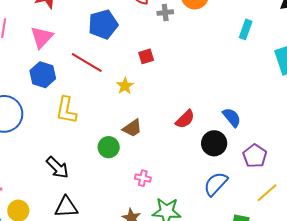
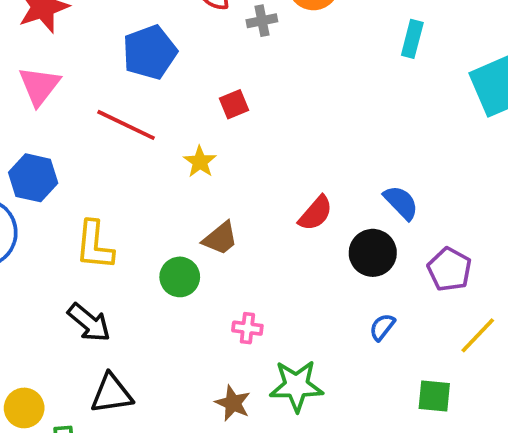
blue hexagon: (43, 75) -> (33, 178), moved
yellow L-shape: (66, 110) -> (95, 245), moved
blue semicircle: (216, 184) -> (382, 327), size x0.6

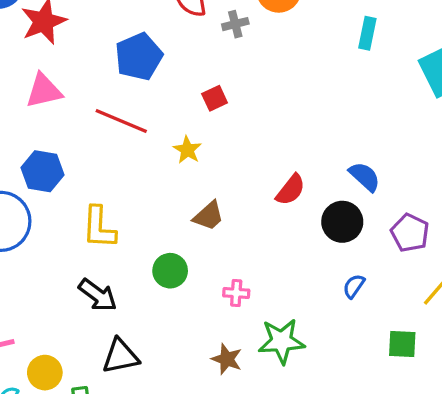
pink triangle: (39, 86) -> (44, 91), turned 42
green circle: (180, 277) -> (170, 271), moved

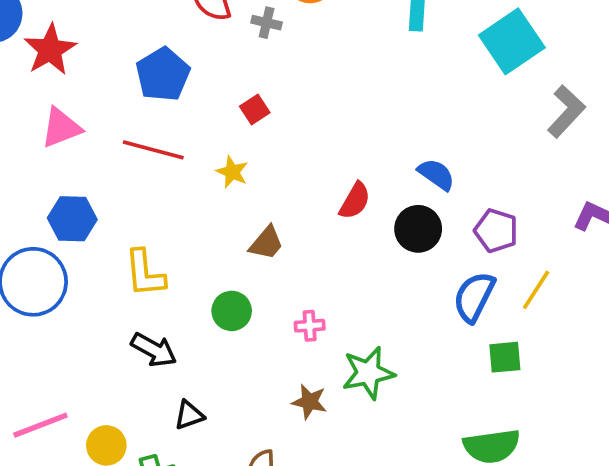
gray cross: (235, 24) -> (267, 23), turned 35
blue semicircle: (354, 286) -> (474, 297), moved, size x1.8
black triangle: (120, 356) -> (189, 415), size x0.7

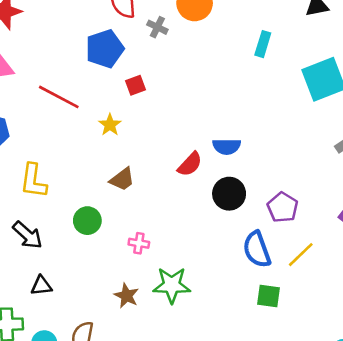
blue pentagon: (163, 74) -> (105, 49), moved
blue semicircle: (436, 174) -> (227, 147), moved, turned 132
blue semicircle: (474, 297) -> (257, 249), turned -60

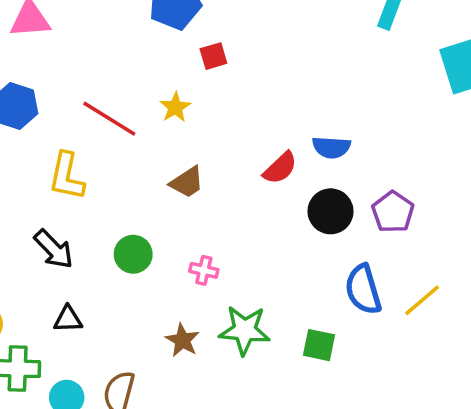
red line: (59, 97) -> (109, 119), moved
purple pentagon: (283, 207) -> (393, 212), moved
green circle: (87, 221) -> (133, 254), moved
green square: (269, 296) -> (319, 345), moved

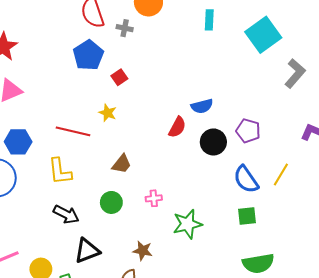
brown trapezoid: (187, 182) -> (122, 164), moved
black triangle: (68, 319) -> (87, 251), size x1.5
brown star: (182, 340) -> (143, 251), moved
green square: (319, 345) -> (247, 216), moved

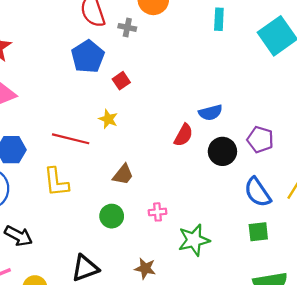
black arrow: (66, 214) -> (18, 236), moved

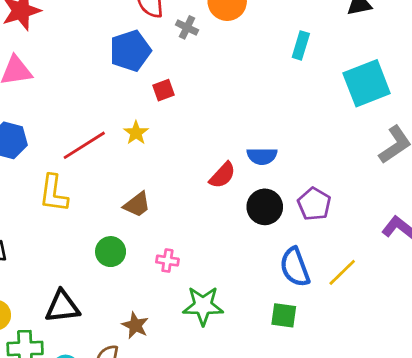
red line: (71, 139) -> (84, 145), turned -60

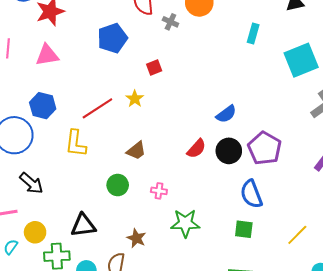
blue pentagon: (130, 51) -> (112, 38), moved
blue semicircle: (262, 156) -> (226, 114), turned -35
red semicircle: (222, 175) -> (196, 149), moved
purple pentagon: (314, 204) -> (265, 148), size x1.4
yellow line: (342, 272) -> (297, 235), moved

